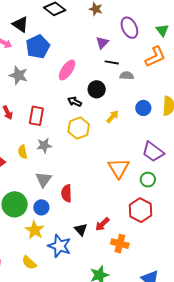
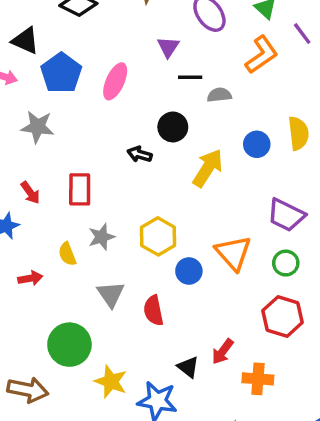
pink ellipse: (67, 70) -> (115, 81), moved
yellow arrow: (113, 117) -> (208, 168), size x1.6
yellow hexagon: (79, 128) -> (158, 236), moved
blue circle: (41, 207) -> (189, 271), moved

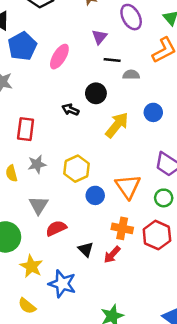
red semicircle: (153, 311) -> (56, 228), moved, turned 70
black triangle: (188, 367) -> (86, 249), moved
orange cross: (258, 379) -> (122, 228), moved

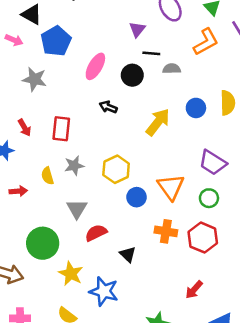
pink ellipse: (59, 57) -> (95, 66), moved
black circle: (96, 93) -> (132, 75), moved
red arrow: (112, 255) -> (194, 290), moved

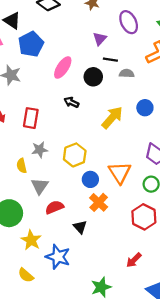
yellow semicircle: (47, 176) -> (22, 166), moved
orange cross: (166, 231) -> (99, 202), moved, turned 30

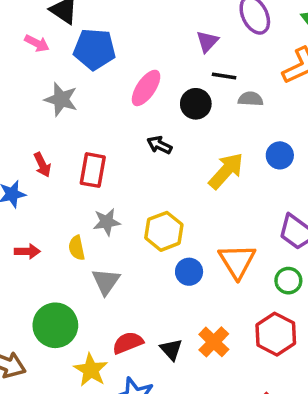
blue pentagon: (31, 44) -> (94, 49), turned 30
orange cross: (99, 202) -> (214, 342), moved
red semicircle: (54, 207) -> (128, 343), moved

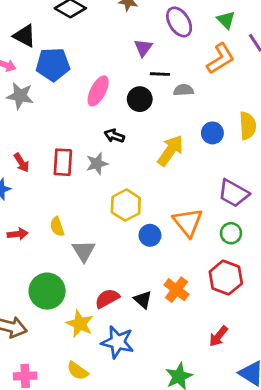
gray star: (61, 99) -> (20, 96), moved
gray star: (107, 222) -> (97, 164), moved

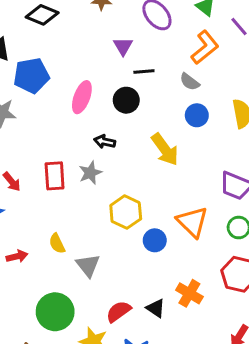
gray semicircle: (183, 90) -> (190, 82), moved, turned -132
blue circle: (212, 133) -> (197, 115), moved
yellow arrow: (170, 150) -> (165, 149), turned 116

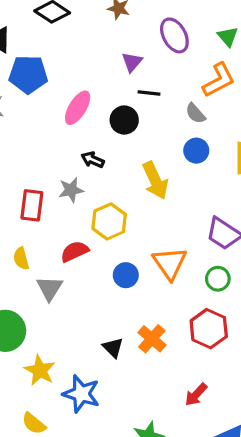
red rectangle: (55, 176) -> (32, 205), moved
yellow hexagon: (126, 212) -> (109, 221), moved
red semicircle: (119, 312) -> (75, 251), moved

